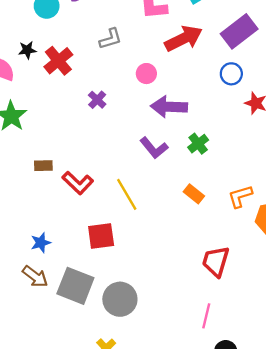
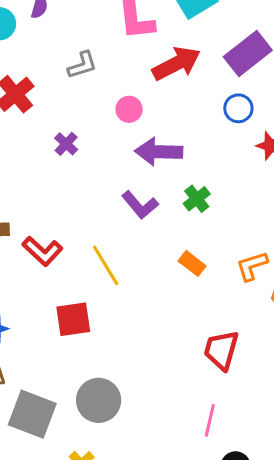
gray square: (75, 286) -> (32, 414), moved

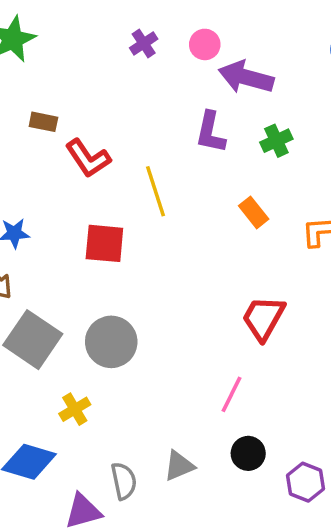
pink circle: (129, 109) -> (205, 44), moved
purple L-shape: (140, 205) -> (211, 132), turned 39

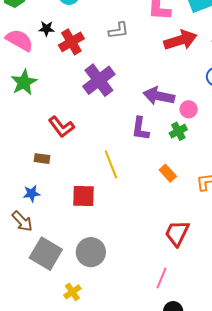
purple cross: (144, 43) -> (99, 80), size x2.0
pink circle: (205, 44) -> (189, 109), moved
brown rectangle: (43, 122) -> (42, 159), moved
red L-shape: (88, 158) -> (61, 127), moved

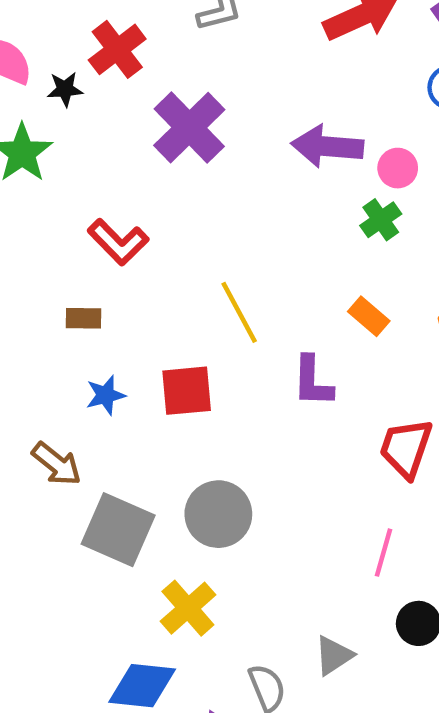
black star: (47, 29) -> (65, 89), moved
purple L-shape: (140, 129) -> (312, 381), moved
blue star: (32, 193) -> (106, 395), moved
yellow cross: (72, 292) -> (188, 608), size x1.4

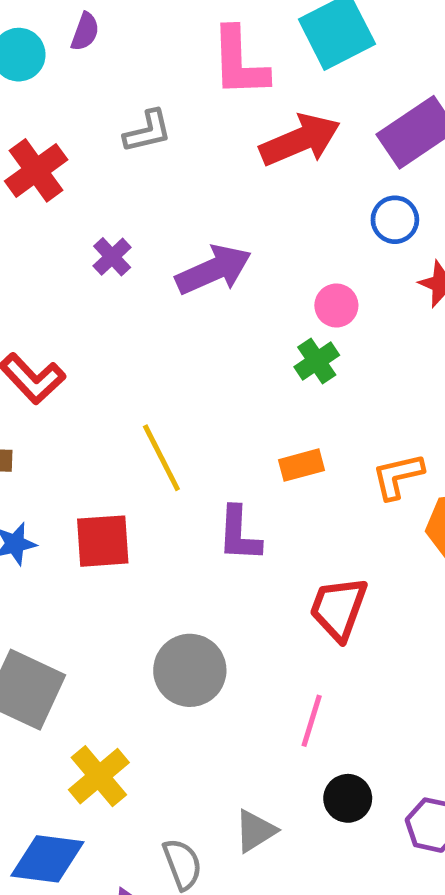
purple cross: (189, 128) -> (112, 257), size x0.5
purple arrow: (327, 146) -> (213, 270), moved, turned 150
orange rectangle: (369, 316) -> (301, 465), turned -57
gray circle: (218, 514) -> (190, 670), moved

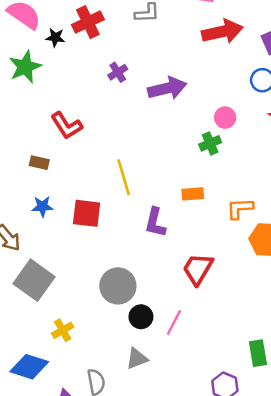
yellow cross: (99, 776) -> (63, 330), size x0.7
black circle: (348, 798) -> (141, 317), moved
gray triangle: (255, 831) -> (137, 359), moved

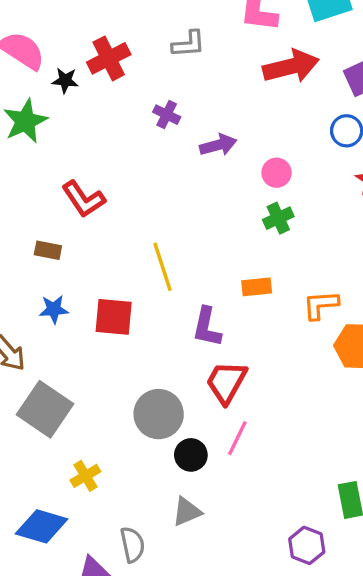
purple cross: (118, 72) -> (167, 115), moved, turned -30
purple arrow: (167, 88) -> (218, 145), size x0.7
pink circle: (225, 118) -> (277, 173), moved
red trapezoid: (198, 269) -> (226, 382), moved
pink line: (174, 322) -> (237, 438), moved

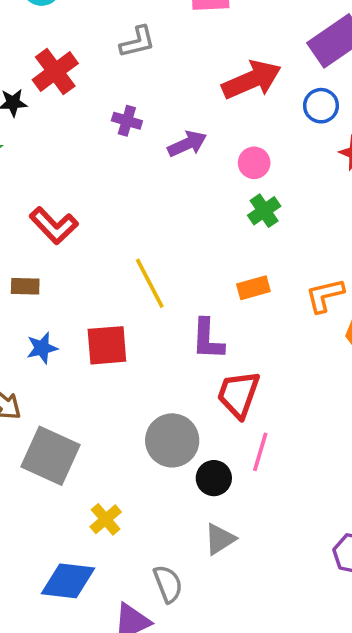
red arrow: (291, 66) -> (252, 80), moved

